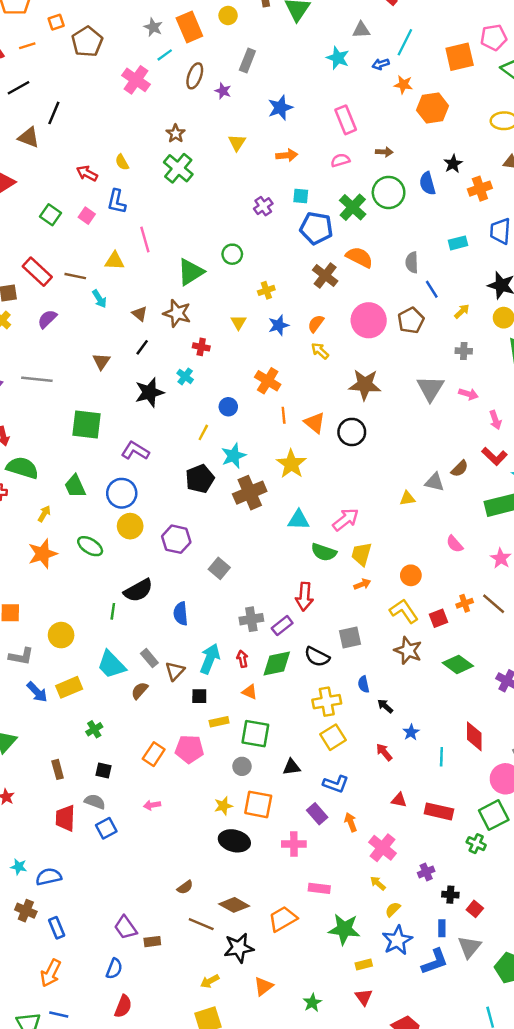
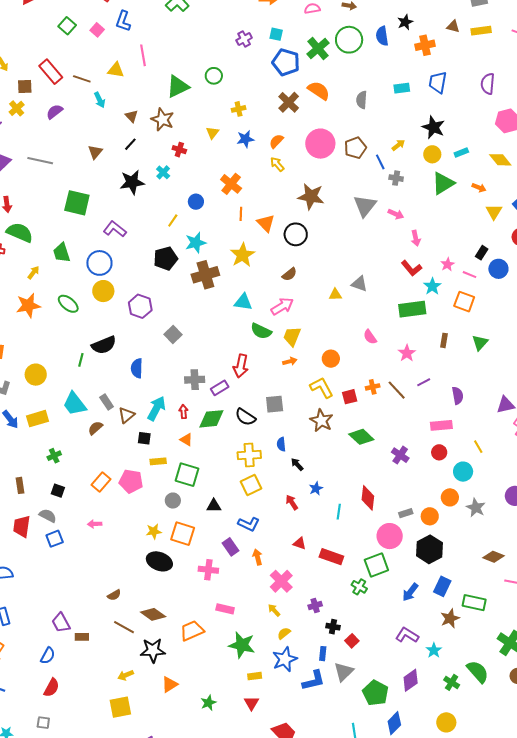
blue line: (432, 289) -> (380, 162), moved
brown semicircle: (460, 469) -> (289, 274), moved

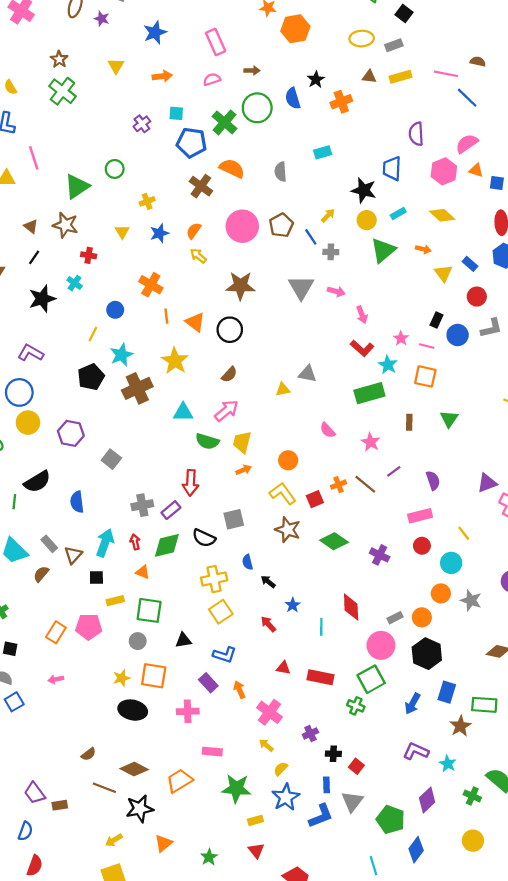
blue trapezoid: (438, 82) -> (392, 169), moved

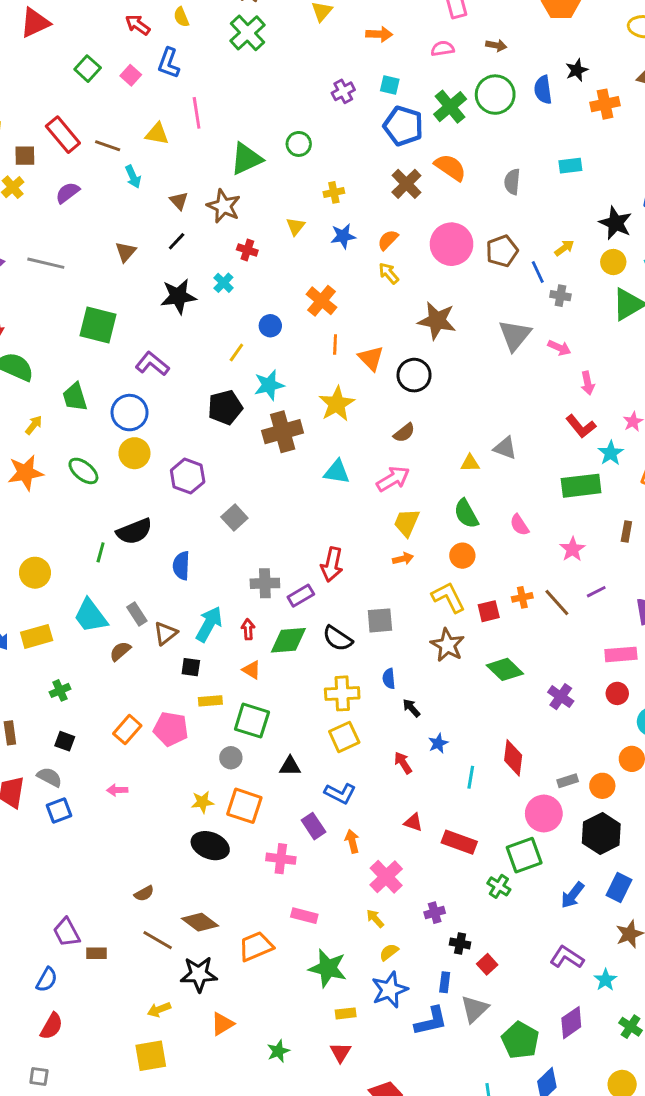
green semicircle: (207, 441) -> (466, 514), moved, turned 35

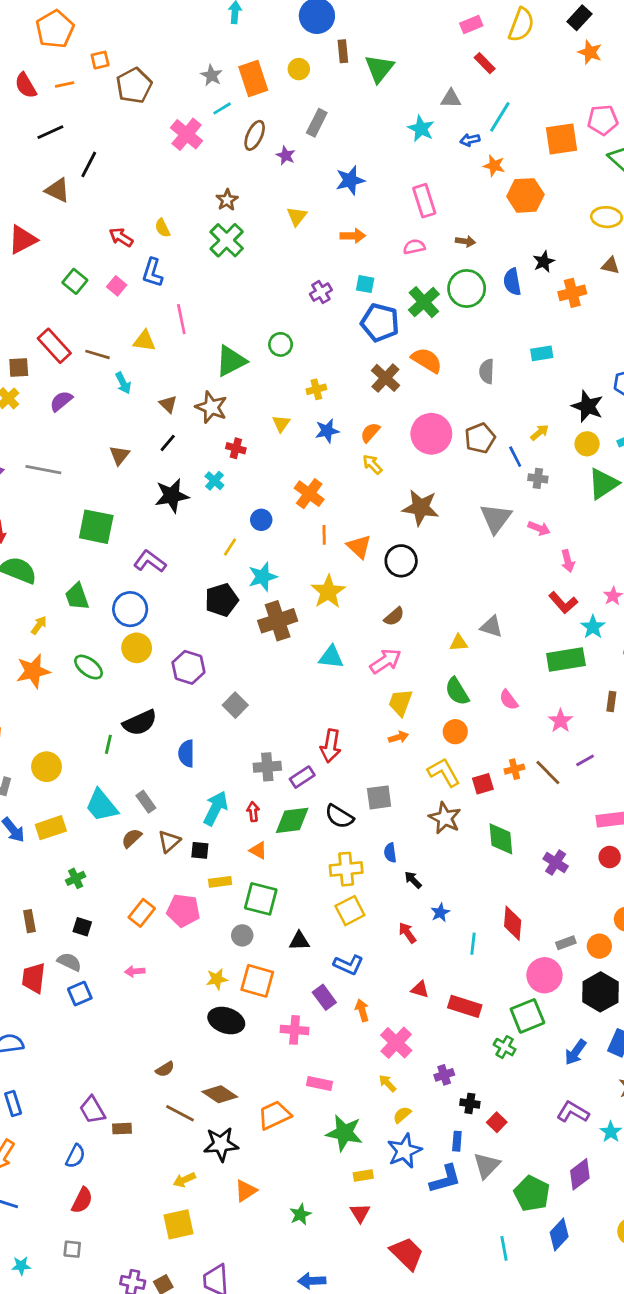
brown triangle: (165, 633) -> (169, 841), moved
green diamond: (505, 669) -> (501, 839), turned 44

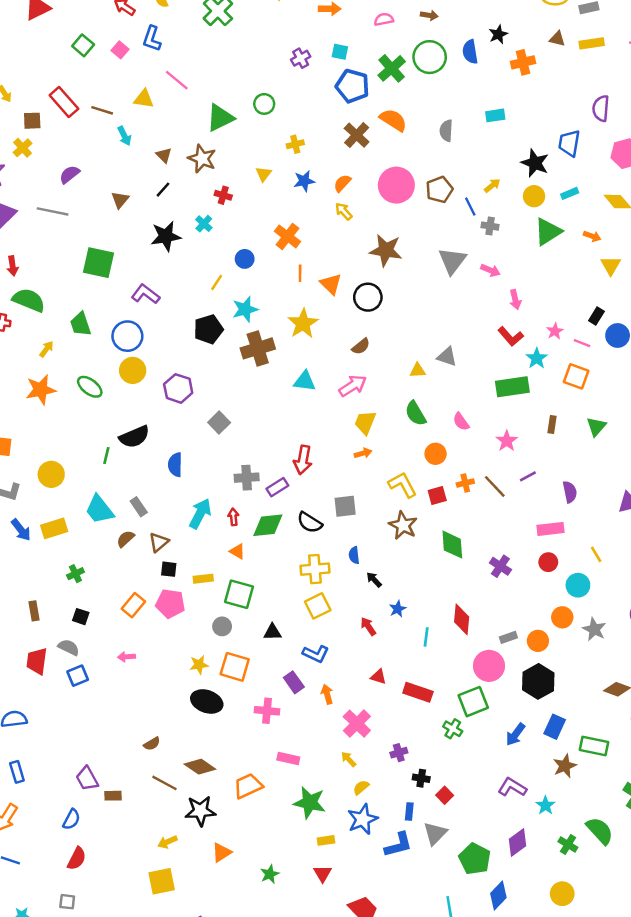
pink line: (181, 319) -> (177, 80), turned -40
purple semicircle: (61, 401) -> (69, 174), moved
orange circle: (455, 732) -> (436, 454), moved
black square: (200, 850) -> (169, 569), moved

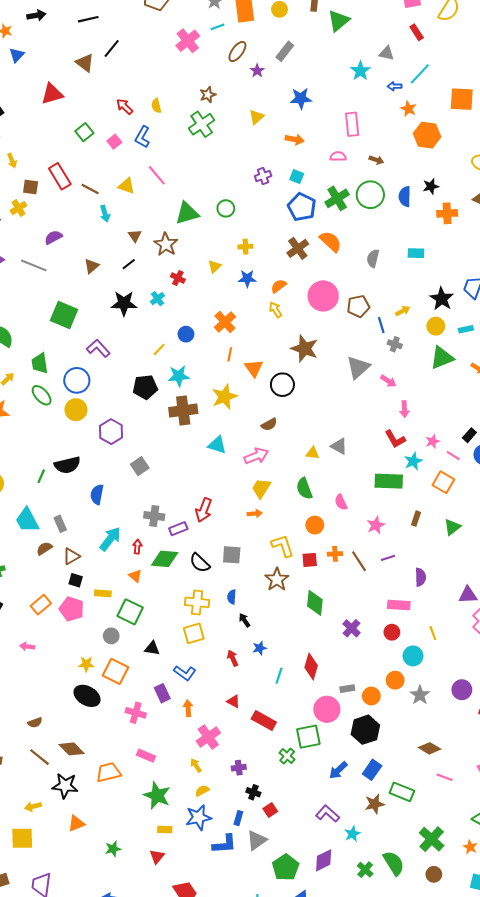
green ellipse: (90, 387) -> (42, 395), moved

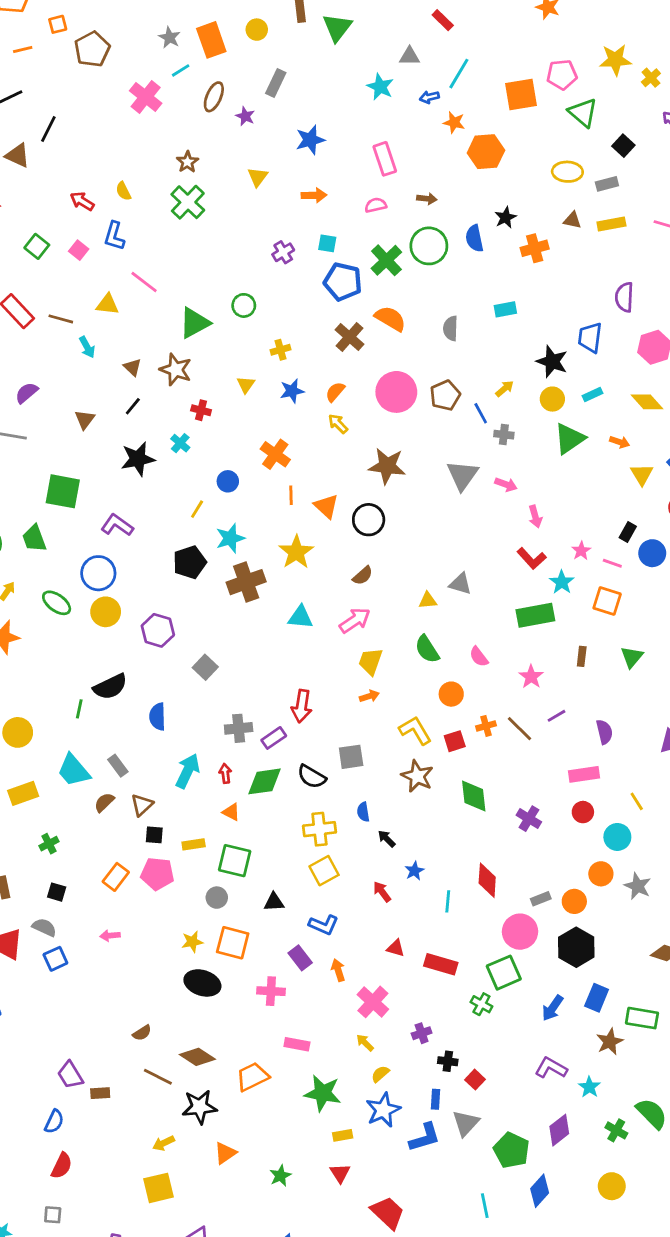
green trapezoid: (40, 363) -> (34, 538), moved

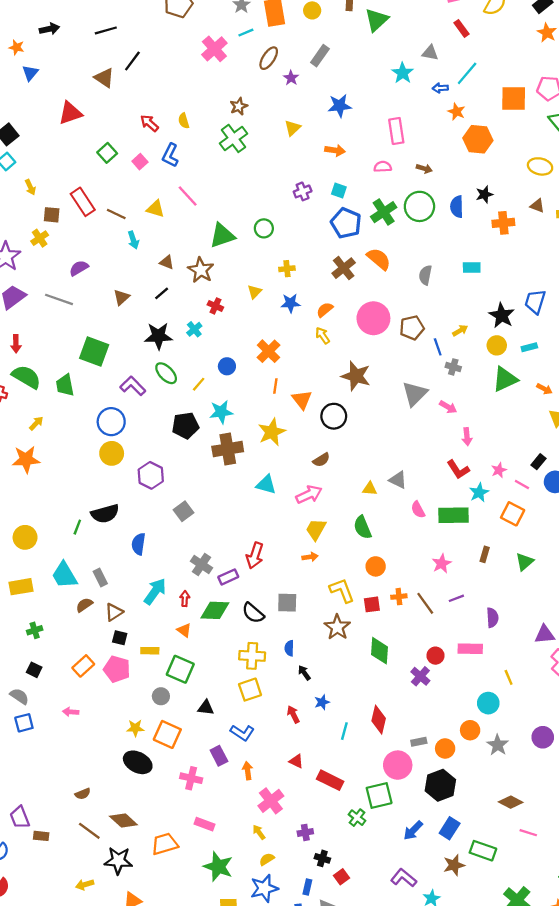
brown triangle: (132, 367) -> (167, 262), turned -32
green ellipse: (57, 603) -> (166, 373), moved
pink semicircle: (479, 657) -> (418, 510), moved
gray cross: (239, 728) -> (202, 564), turned 30
red circle: (583, 812) -> (435, 656), moved

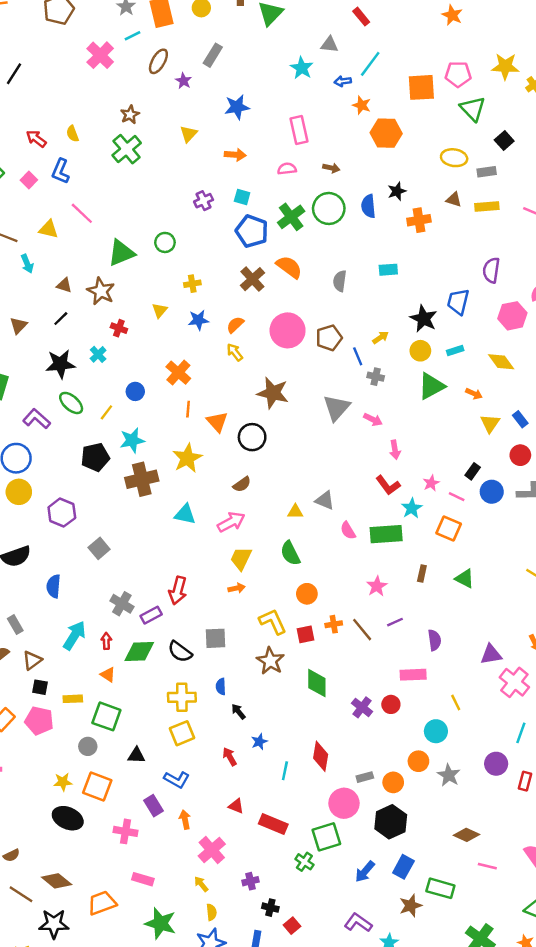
green triangle: (524, 562) -> (465, 579), turned -48
red circle: (435, 656) -> (391, 704), moved
yellow semicircle: (267, 859) -> (211, 912), turned 120

